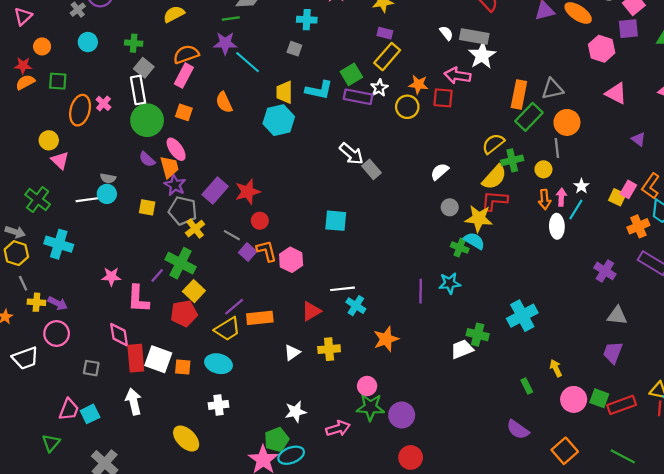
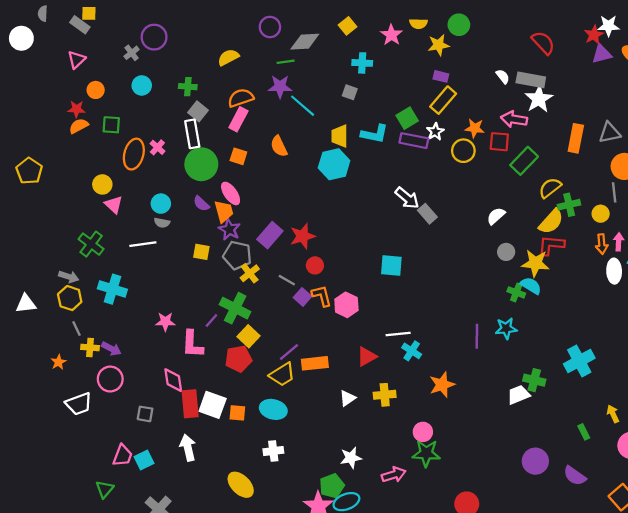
green rectangle: (529, 117) -> (524, 161), moved
cyan circle: (107, 194) -> (161, 204), moved
purple circle: (402, 415) -> (535, 461), moved

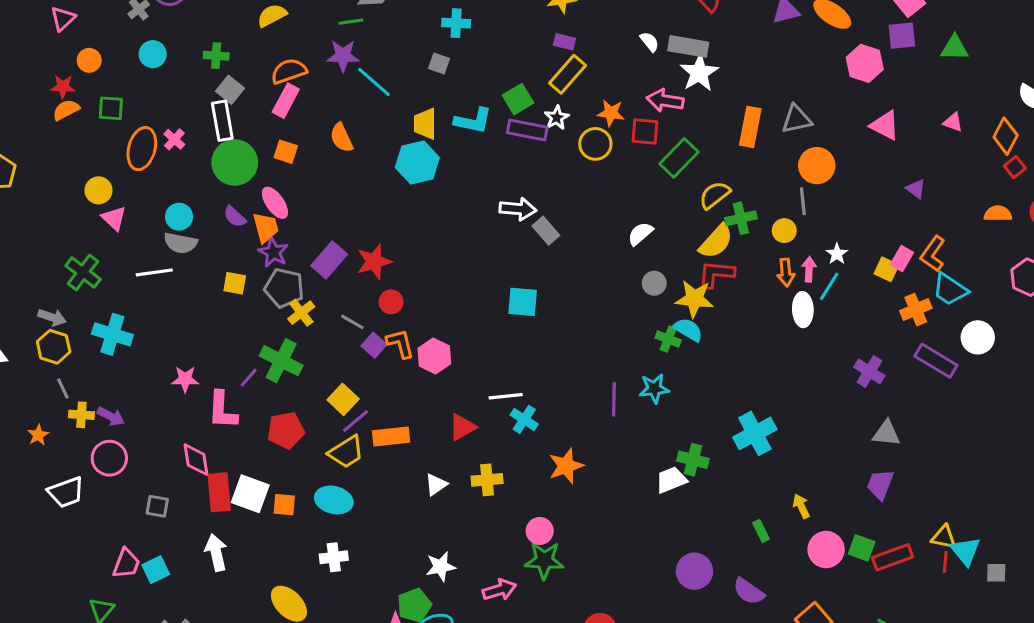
white arrow: (407, 198) -> (518, 209), turned -35
gray semicircle: (162, 223) -> (181, 243), size x1.5
cyan square: (391, 265) -> (523, 302), moved
yellow square: (249, 336) -> (343, 399), moved

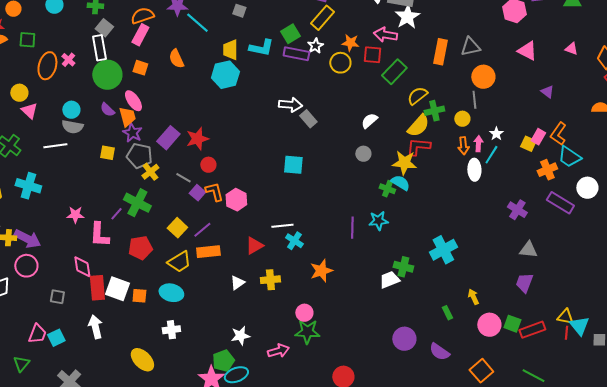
gray circle: (654, 283) -> (363, 154), moved
purple arrow: (111, 416) -> (27, 239), size x1.5
purple line: (355, 421) -> (202, 230), moved

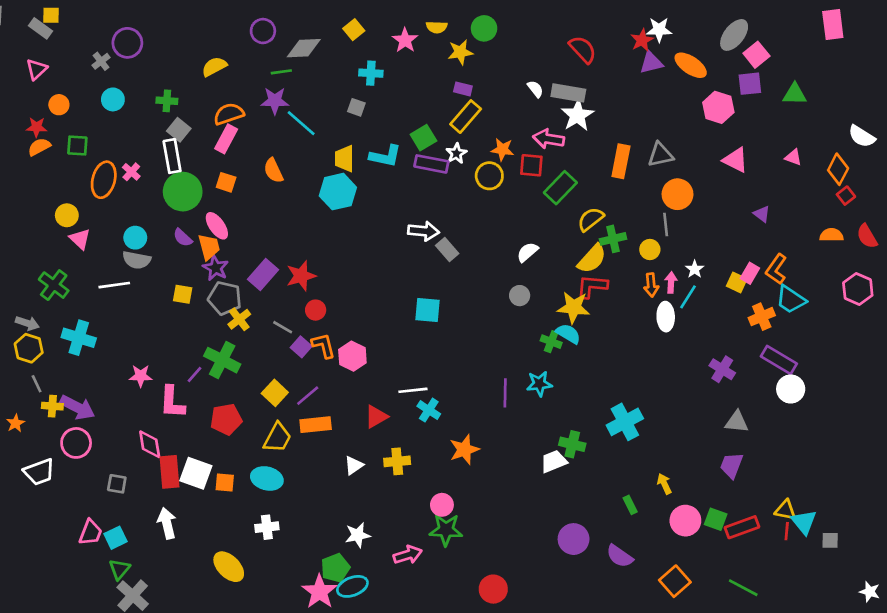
white circle: (587, 188) -> (791, 389), moved
yellow trapezoid: (179, 262) -> (277, 438), turned -30
green triangle: (21, 364) -> (119, 569), moved

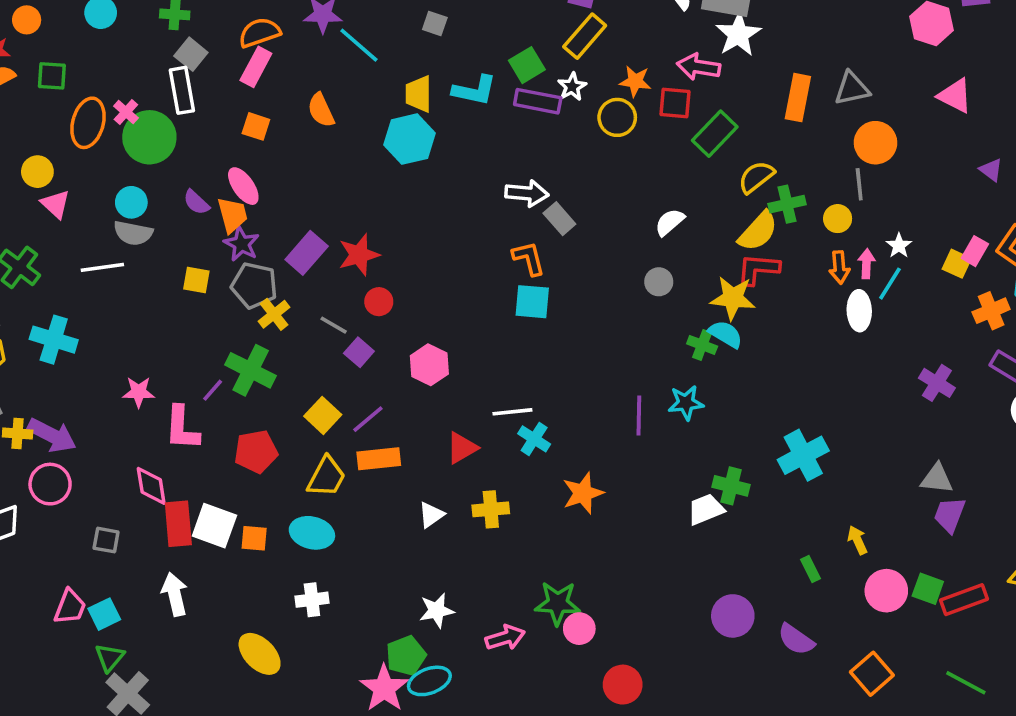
green circle: (183, 192) -> (149, 137), moved
orange L-shape: (323, 346) -> (529, 258), moved
gray triangle: (737, 422) -> (937, 479), moved
pink circle: (442, 505) -> (579, 629), moved

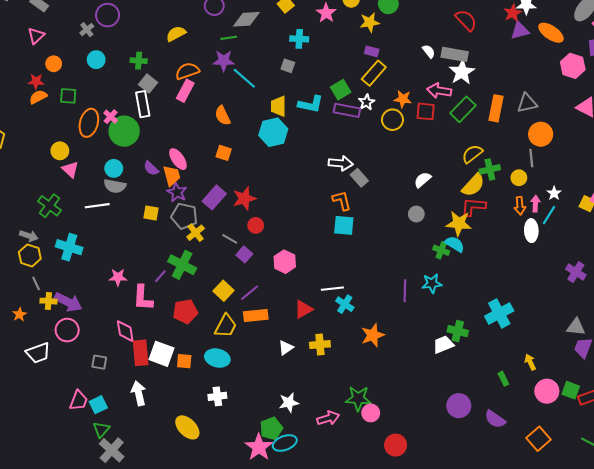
orange square: (256, 126) -> (224, 153), moved
green rectangle: (715, 134) -> (463, 109), moved

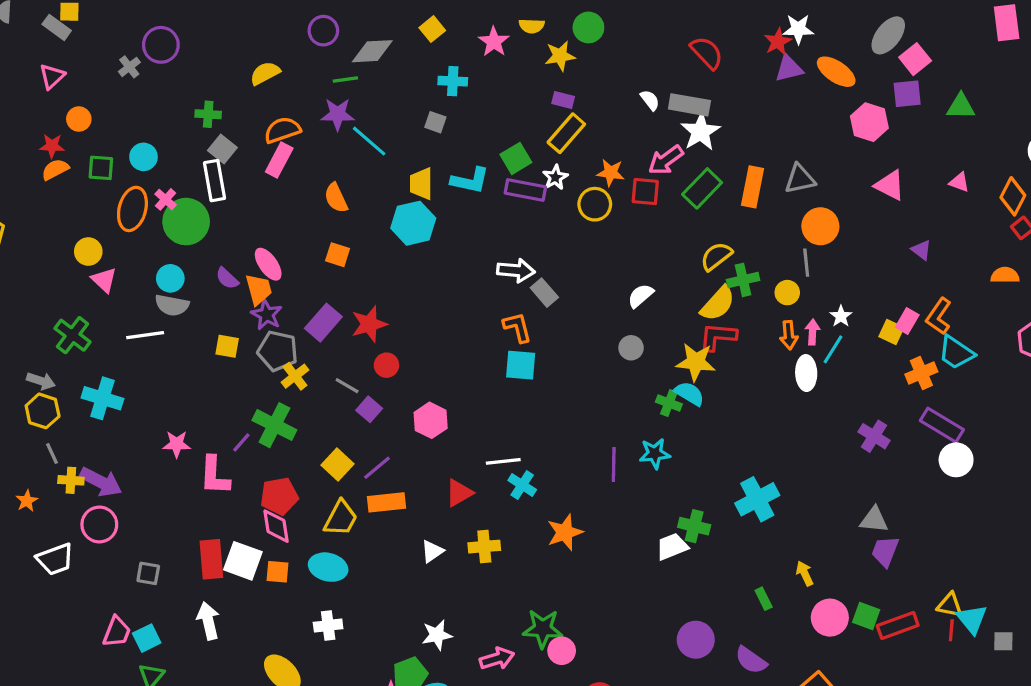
cyan circle: (96, 60) -> (144, 157), moved
pink arrow: (439, 91) -> (666, 160), turned -45
pink diamond: (125, 331) -> (276, 526), moved

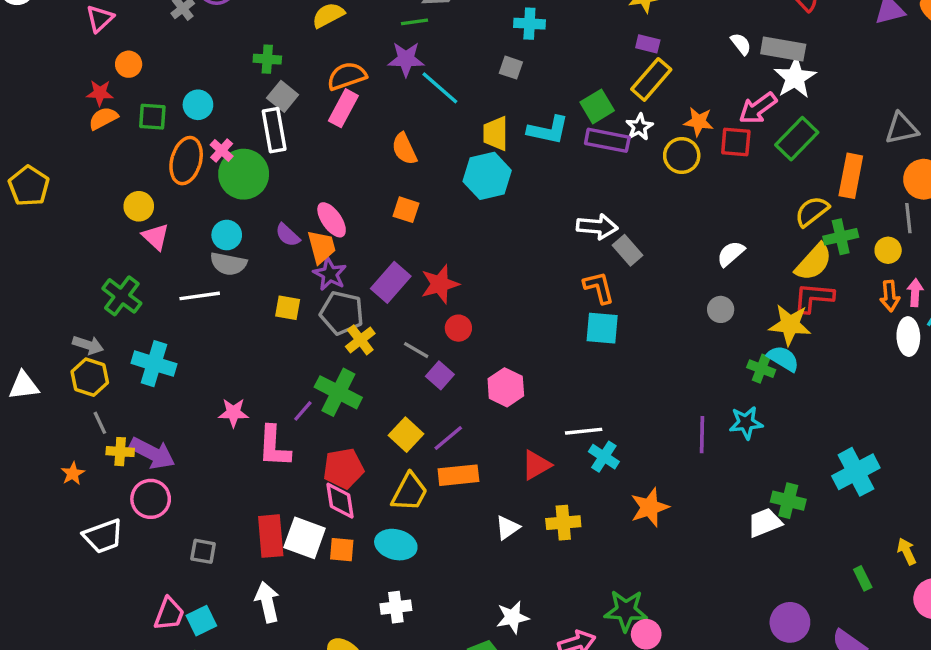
orange rectangle: (753, 187) -> (851, 176), moved

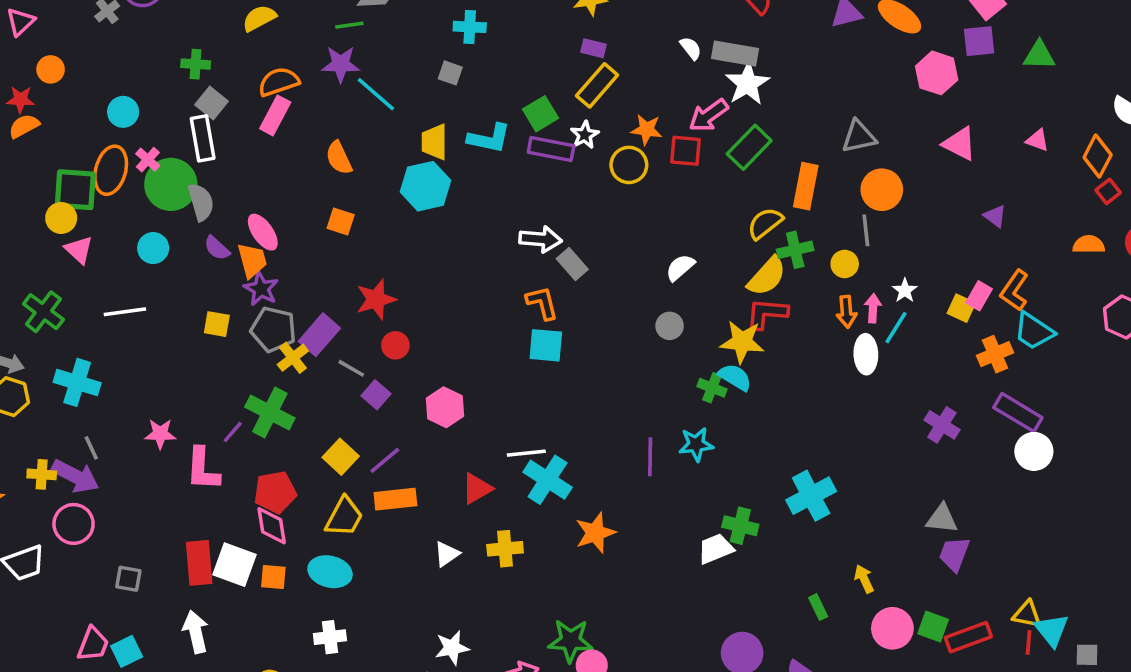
green square: (152, 117) -> (75, 190), moved, size x1.5
gray semicircle: (228, 264) -> (201, 202), moved, turned -117
purple rectangle: (391, 282) -> (319, 335), moved
gray line: (100, 423) -> (91, 448), moved
cyan cross: (604, 457) -> (548, 480), size x1.5

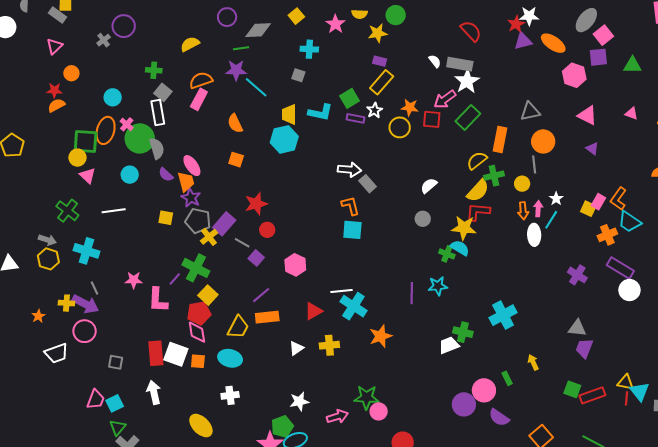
purple rectangle: (551, 149) -> (355, 118), size x0.7
purple triangle: (995, 216) -> (592, 149), moved
yellow square: (341, 457) -> (208, 295), moved
pink circle: (892, 628) -> (484, 390), moved

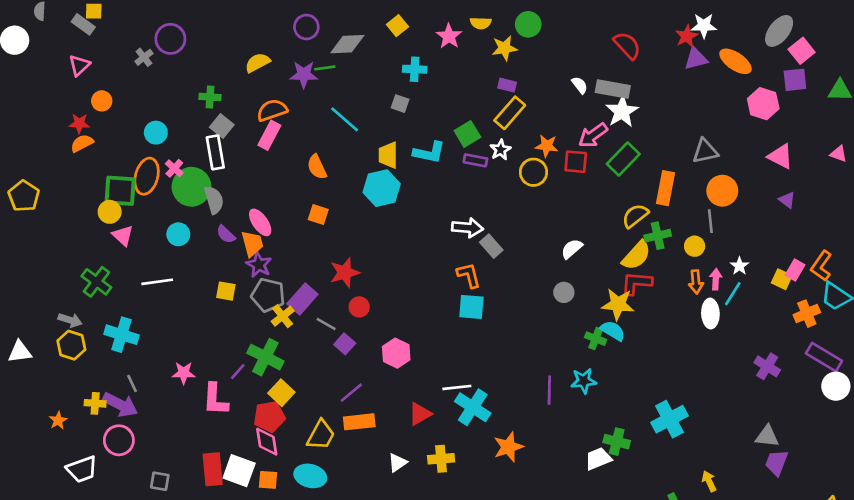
purple star: (236, 70) -> (304, 75), moved

